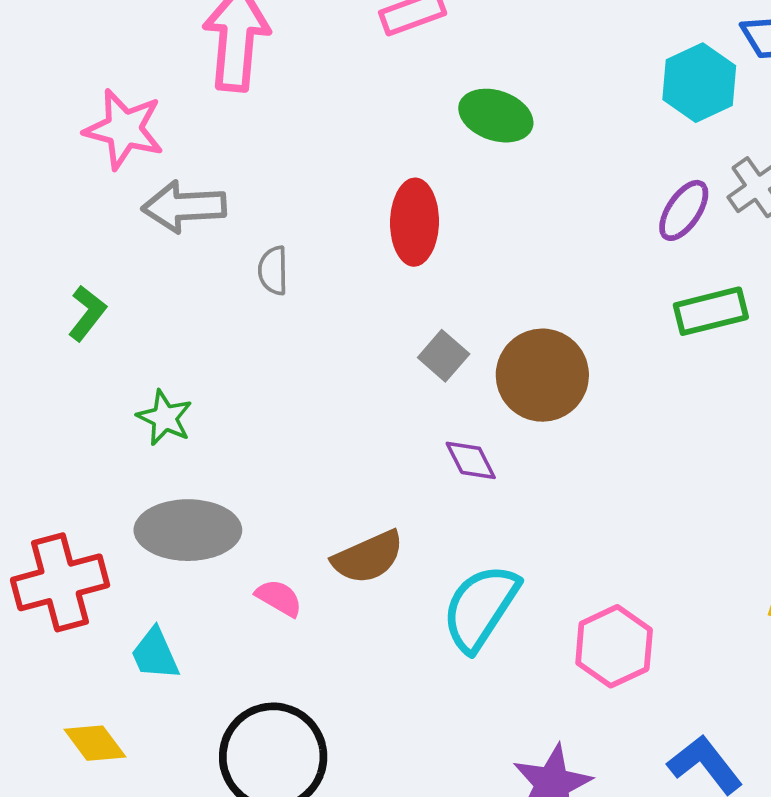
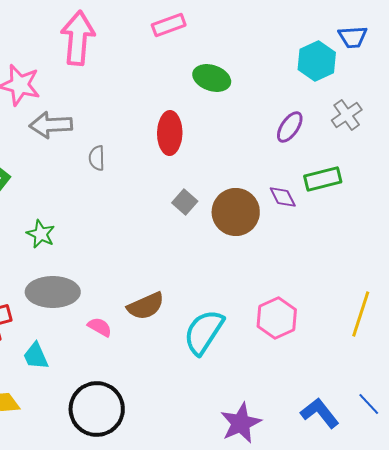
purple ellipse: (684, 210) -> (290, 127), moved
purple diamond: (471, 460) -> (283, 197), moved
pink hexagon: (614, 646) -> (277, 318), moved

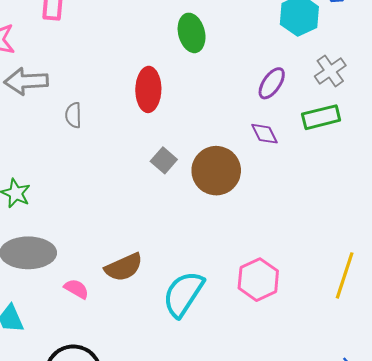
green ellipse: (212, 78) -> (192, 33), turned 57
green rectangle: (323, 179) -> (321, 117), moved
purple diamond: (283, 197) -> (264, 134), moved

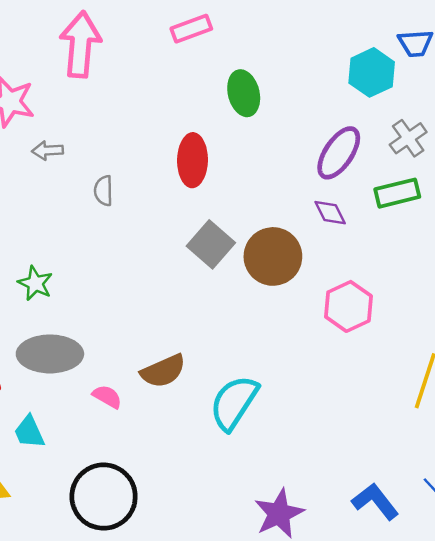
gray arrow: (26, 81) -> (47, 150), size x0.6
purple ellipse: (272, 83) -> (339, 153), size x1.4
gray square: (164, 160) -> (211, 244), size x1.5
pink hexagon: (258, 280) -> (348, 306), moved

